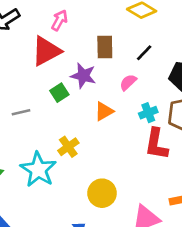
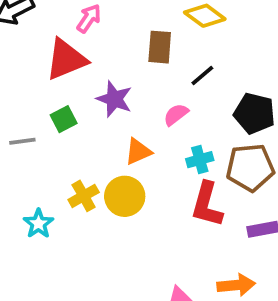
brown rectangle: (105, 47) -> (160, 47), moved
green square: (59, 93) -> (64, 119), moved
cyan star: (38, 170) -> (38, 224), size x0.6
yellow circle: (102, 193) -> (125, 196), moved

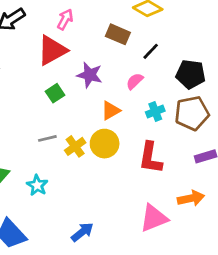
brown rectangle: (160, 47) -> (118, 34), turned -65
gray line: (22, 141) -> (47, 138), moved
red L-shape: (207, 204) -> (150, 158), moved
cyan star: (38, 224) -> (37, 185), moved

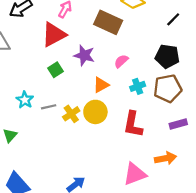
brown rectangle: (118, 34) -> (108, 22), size x1.4
black line: (151, 51) -> (173, 19), moved
cyan star: (37, 185) -> (25, 100), moved

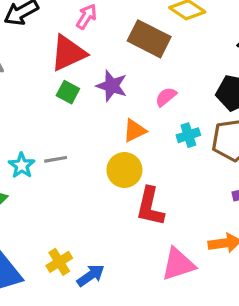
green square: (56, 70) -> (68, 92), moved, turned -32
cyan star: (25, 100) -> (22, 165), moved
yellow cross: (71, 114) -> (59, 262), moved
red L-shape: (133, 124) -> (150, 207), moved

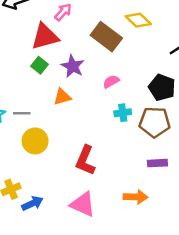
orange triangle: (134, 131) -> (62, 97), moved
yellow circle: (124, 170) -> (35, 141), moved
pink triangle: (178, 264) -> (83, 204), moved, turned 32

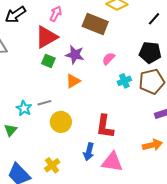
blue arrow: (32, 203) -> (89, 152), moved, turned 144

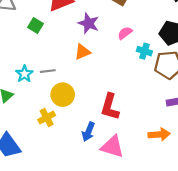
green square: (48, 61) -> (35, 25), moved
cyan cross: (124, 81) -> (144, 51), moved, turned 32
yellow cross: (52, 165) -> (47, 118), moved

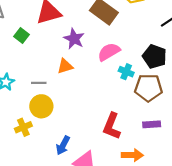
pink semicircle: (125, 33) -> (109, 52), size x1.5
gray line: (48, 71) -> (39, 83), moved
red L-shape: (110, 107) -> (112, 126), moved

